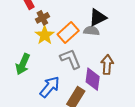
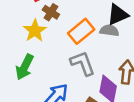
brown cross: (42, 18) -> (51, 12), turned -32
yellow star: (45, 35) -> (35, 31), moved

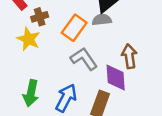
brown cross: (51, 12) -> (40, 17), turned -35
green arrow: (25, 67) -> (31, 93), moved

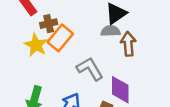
orange rectangle: (74, 28) -> (60, 38), moved
brown arrow: (129, 56) -> (128, 44), moved

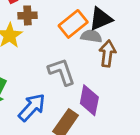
orange rectangle: (60, 38) -> (73, 24), moved

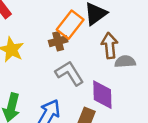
brown cross: (27, 15) -> (58, 41), moved
gray semicircle: (91, 36) -> (125, 62), moved

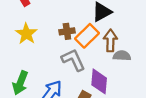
orange rectangle: (70, 25) -> (87, 36), moved

